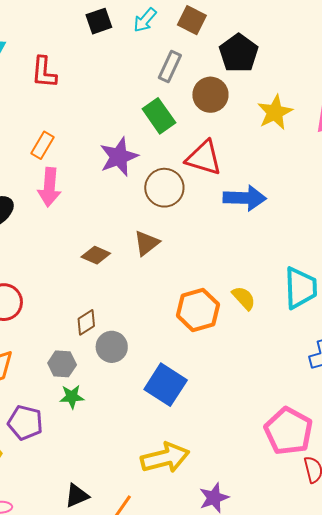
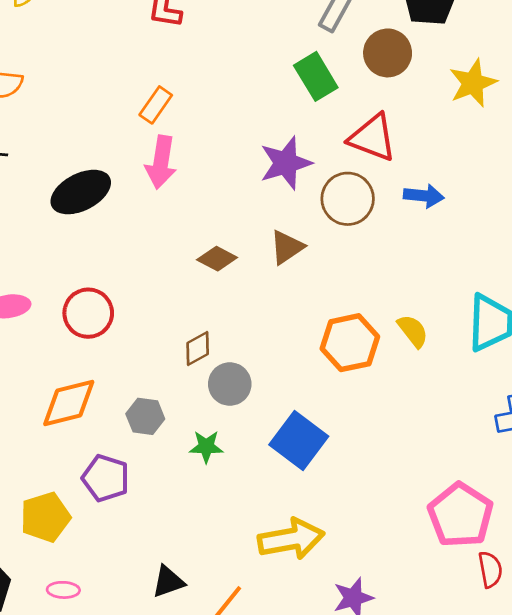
purple star: (119, 157) -> (286, 163), moved
brown circle: (164, 188) -> (348, 199), moved
blue arrow: (245, 198) -> (424, 196), size x0.7
gray hexagon: (62, 364) -> (145, 416), moved
green star: (72, 397) -> (206, 447), moved

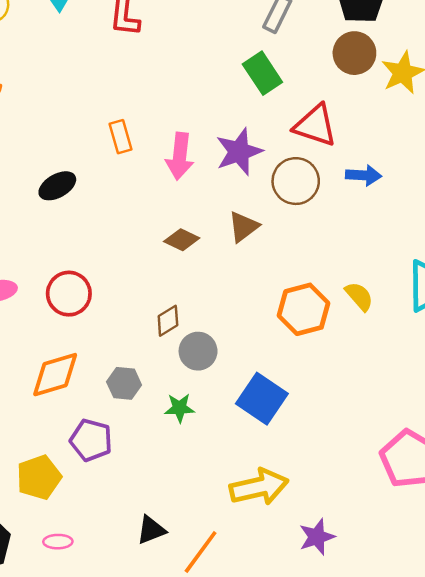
brown circle: (388, 53) -> (354, 53), moved
orange rectangle: (156, 105) -> (120, 137), moved, turned -48
pink arrow: (161, 162) -> (180, 156), moved
black ellipse: (81, 192) -> (57, 186), size x0.7

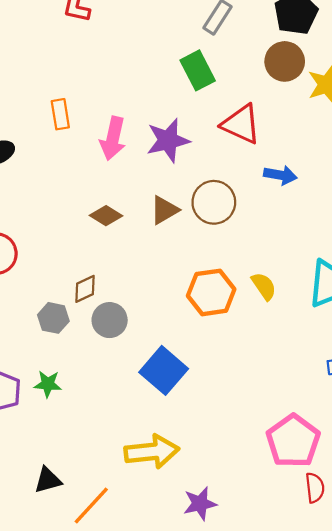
brown circle: (296, 181) -> (214, 202), moved
gray hexagon: (124, 383) -> (53, 318), moved
green star: (180, 408) -> (48, 384), moved

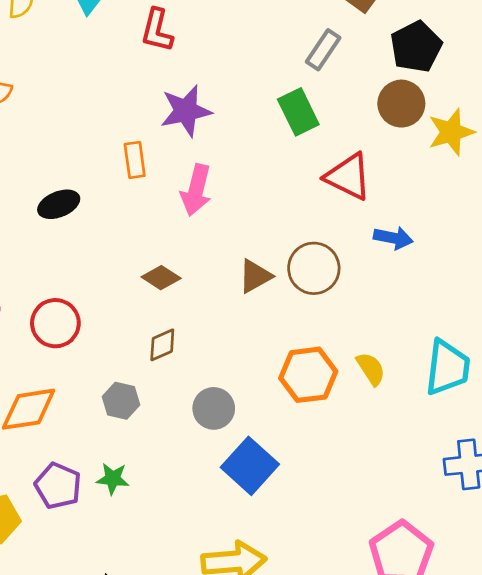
purple star: (168, 140) -> (186, 111), moved
brown diamond: (106, 216) -> (161, 278), moved
brown diamond: (85, 289) -> (162, 345), moved
gray circle: (110, 320) -> (214, 408), moved

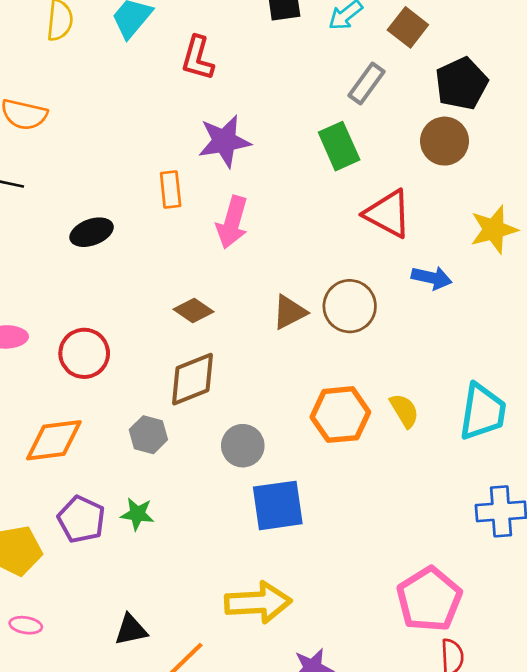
yellow star: (451, 132) -> (494, 229), moved
brown diamond: (162, 345) -> (192, 379), size x1.6
blue square: (250, 466) -> (278, 505), turned 38

